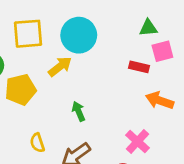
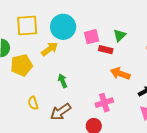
green triangle: (148, 28) -> (120, 35), moved, turned -40
pink square: (162, 51) -> (92, 37), moved
pink cross: (137, 142) -> (104, 103), turned 30

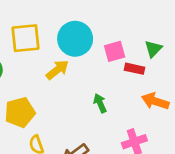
yellow pentagon: (22, 65) -> (20, 112), moved
green arrow: (63, 81) -> (100, 103), moved

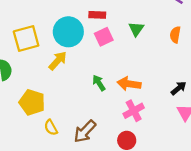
red rectangle: (135, 69) -> (97, 15), moved
orange arrow: (155, 101) -> (129, 84), moved
yellow pentagon: (20, 112) -> (32, 102), turned -30

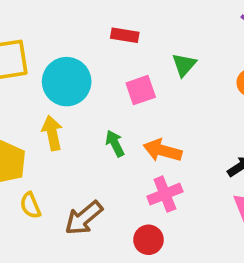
cyan circle: (68, 32) -> (67, 82), moved
pink square: (104, 37) -> (141, 90), moved
yellow arrow: (58, 61) -> (52, 133), moved, turned -60

